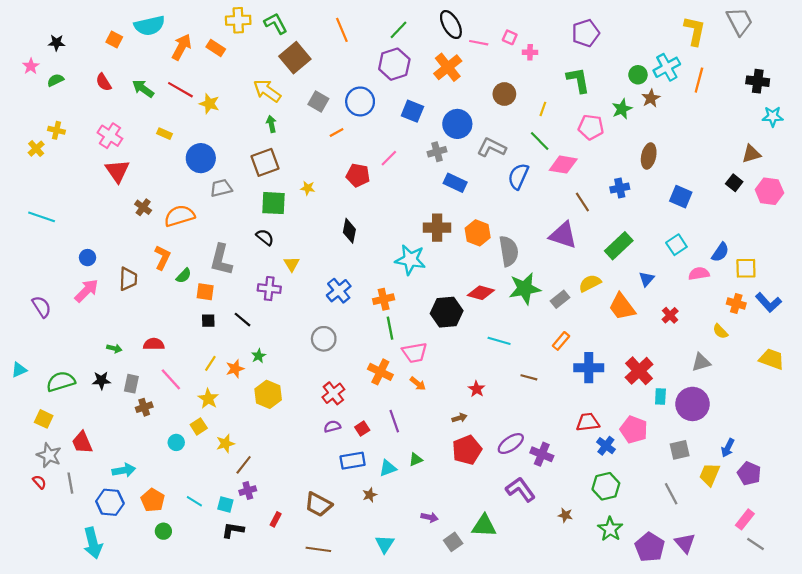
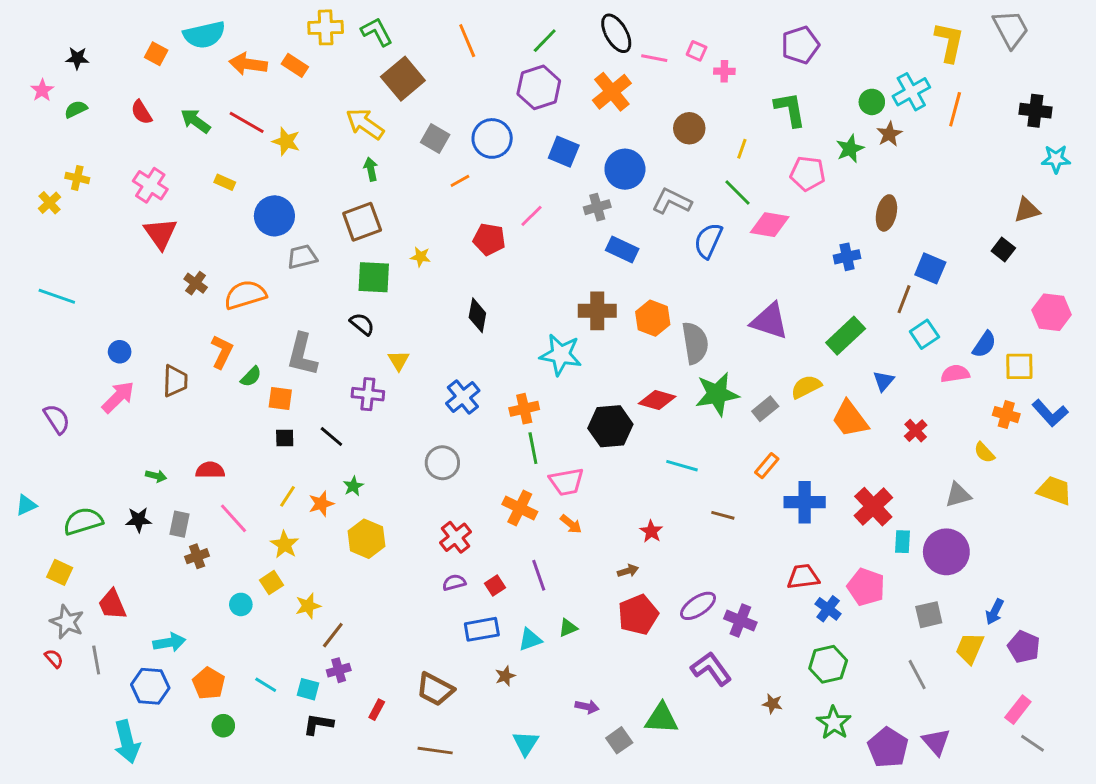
orange arrow: (182, 47) -> (248, 64), turned -110
pink hexagon: (769, 191) -> (1052, 312), moved
brown line: (582, 202) -> (904, 299), moved, turned 54

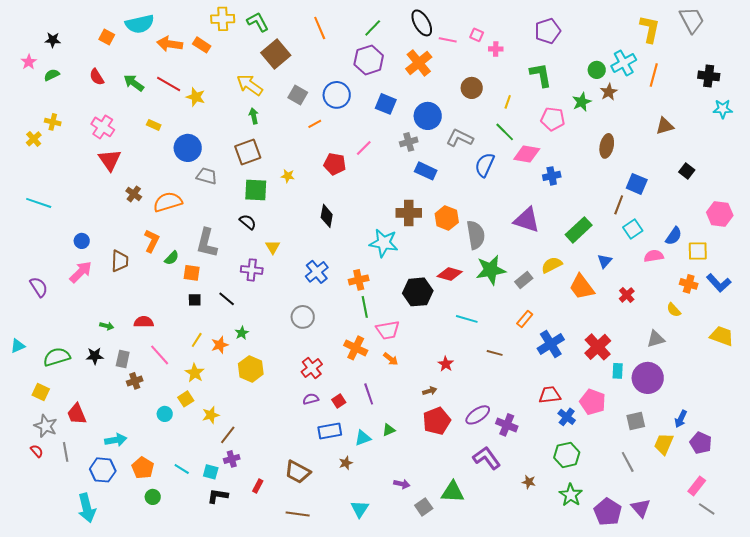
brown triangle: (1027, 210) -> (665, 126), moved
gray trapezoid: (302, 257) -> (207, 176), turned 30
blue cross: (847, 257) -> (552, 176), moved
blue cross: (805, 502) -> (551, 344), turned -32

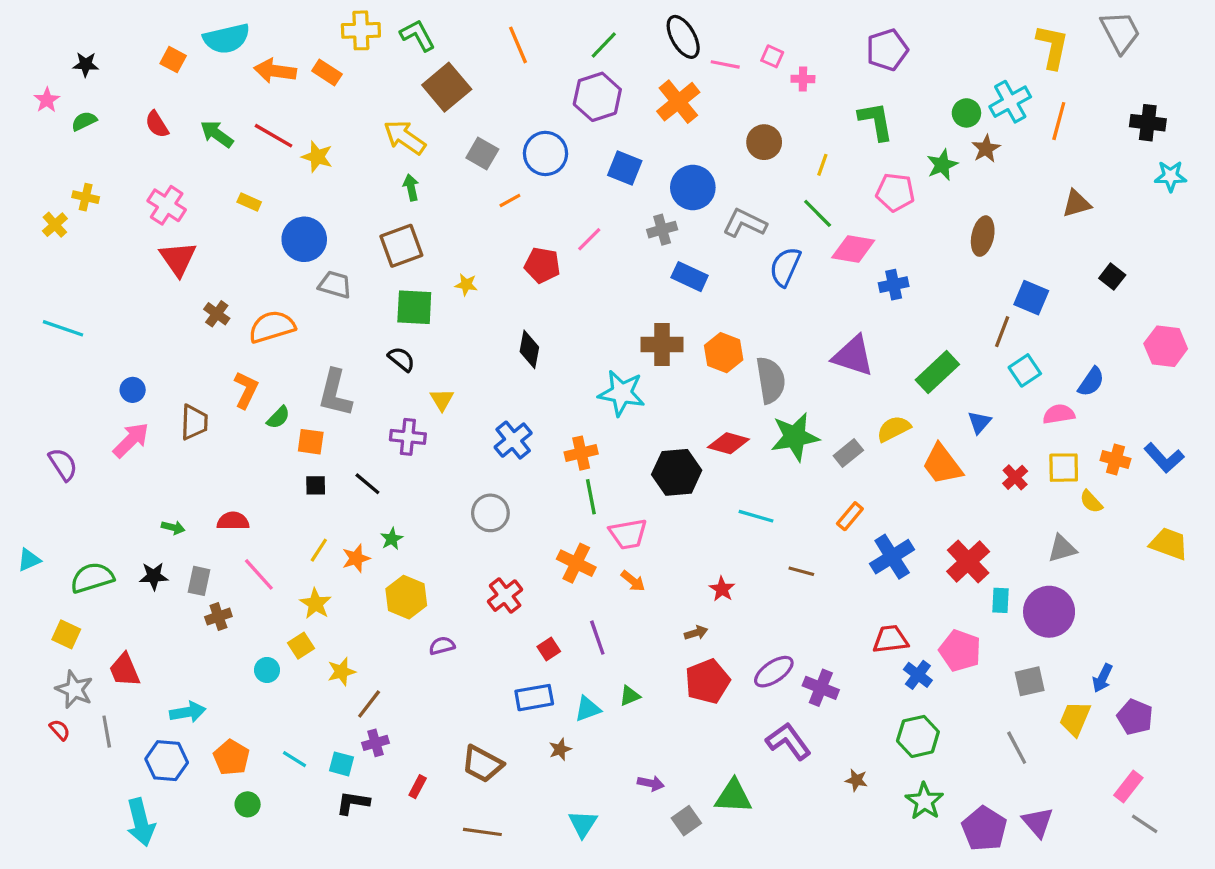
yellow square: (698, 251) -> (1064, 468), moved
purple semicircle: (311, 399) -> (442, 646), moved

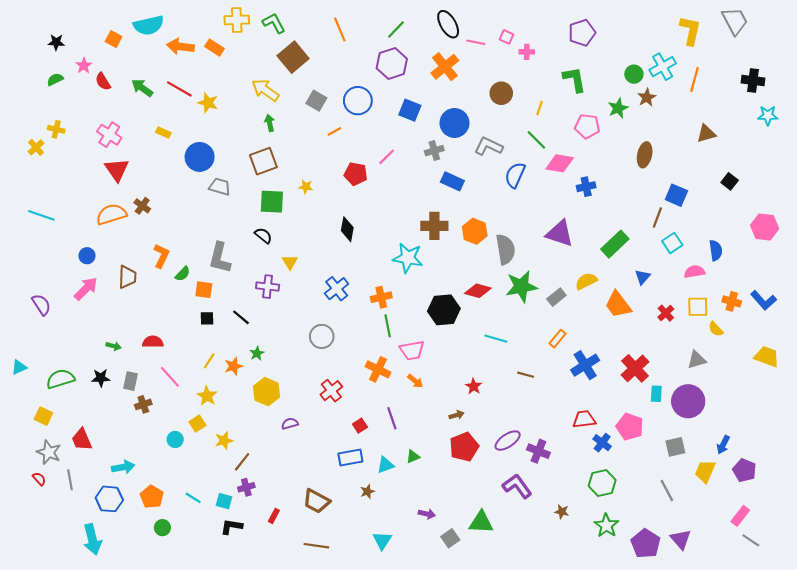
pink star: (47, 100) -> (84, 66), moved
orange semicircle: (272, 327) -> (111, 214), moved
blue semicircle: (1091, 382) -> (716, 250), turned -42

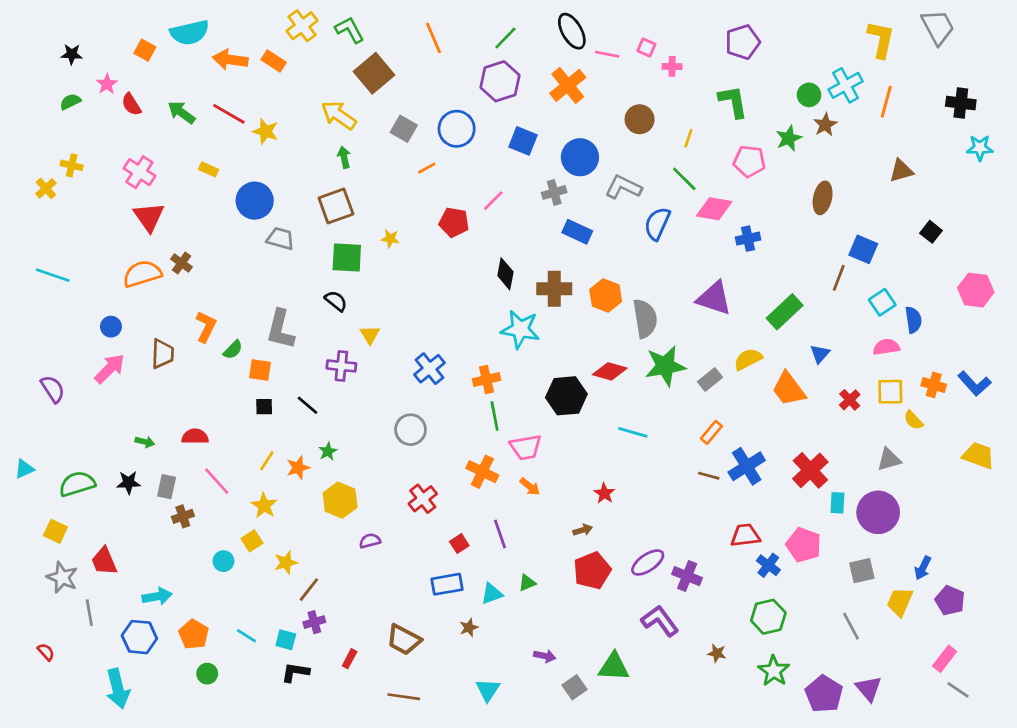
yellow cross: (237, 20) -> (302, 26), turned -35
black diamond: (347, 229) -> (505, 274), moved
cyan square: (672, 243) -> (882, 302), moved
brown line: (526, 375) -> (709, 476), moved
red semicircle: (39, 479) -> (46, 652), moved

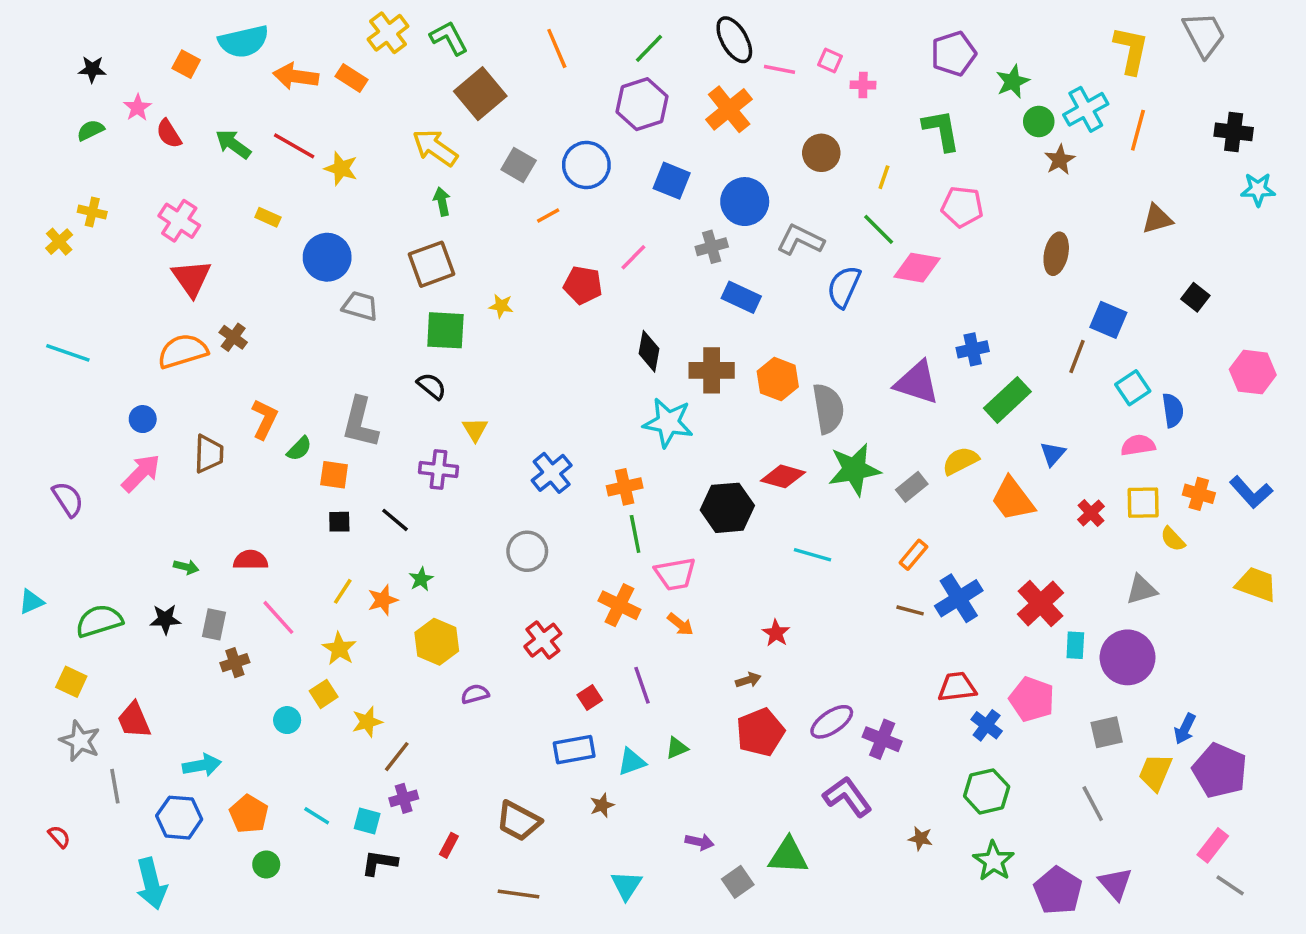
green star: (789, 138) -> (1013, 81), moved
blue cross: (748, 239) -> (973, 349), moved
purple pentagon: (950, 600) -> (1220, 771), size x1.4

